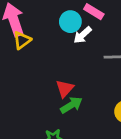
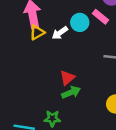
white arrow: (83, 35) -> (60, 33), moved

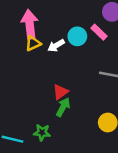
green arrow: (71, 92) -> (63, 107), turned -42

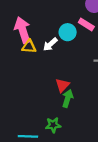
yellow triangle: (33, 43) -> (29, 46), turned 40

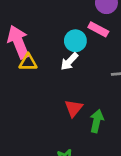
white arrow: (50, 44) -> (69, 62), moved
green arrow: (68, 98) -> (97, 121), moved

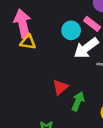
white arrow: (69, 62) -> (86, 48), moved, size x1.5

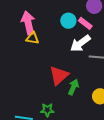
cyan circle: (71, 30) -> (68, 21), moved
red triangle: (60, 87) -> (59, 75), size x1.5

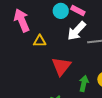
yellow triangle: (33, 38) -> (40, 41), moved
green arrow: (73, 87) -> (84, 83), moved

